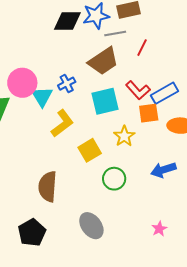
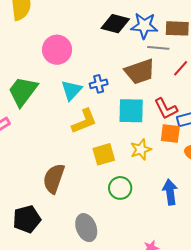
pink circle: (22, 83) -> (57, 50), moved
blue arrow: (163, 170) -> (170, 192), turned 85

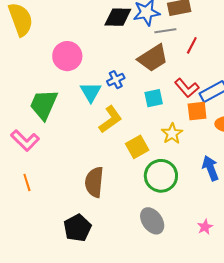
cyan square: (131, 111) -> (154, 98), size x0.7
green circle: (120, 188) -> (161, 176), size x1.4
gray ellipse: (86, 228) -> (152, 221), moved

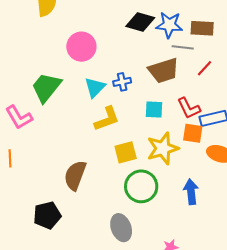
yellow star: (172, 134) -> (163, 148), size x1.5

